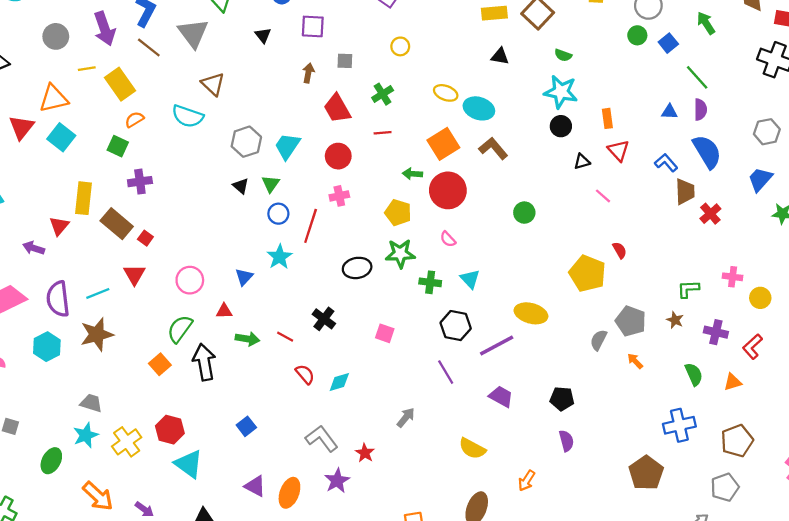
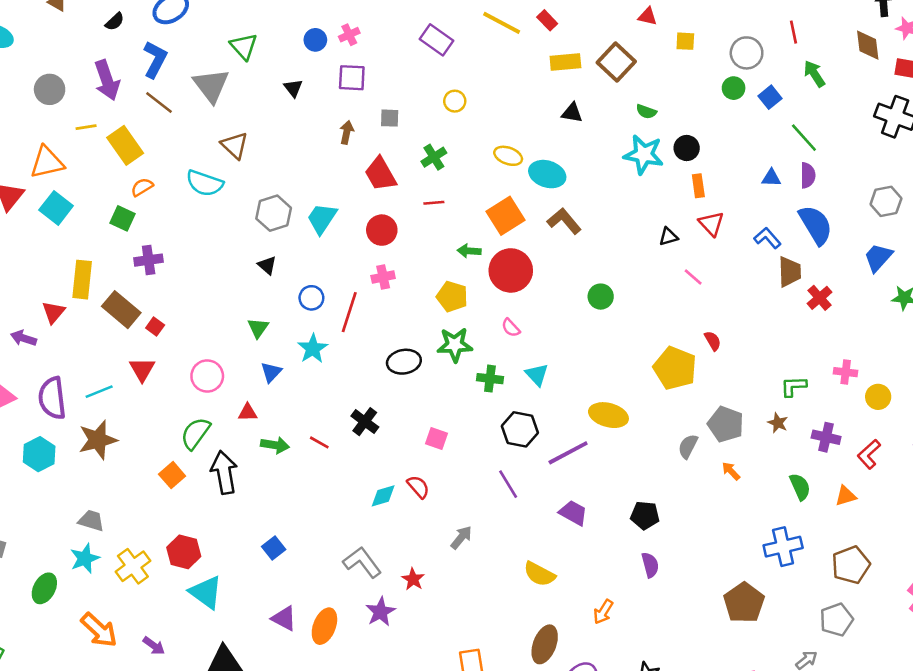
black circle: (561, 126) -> (687, 148), moved
green triangle: (271, 184) -> (258, 328), moved
red semicircle: (305, 374) -> (418, 487), moved

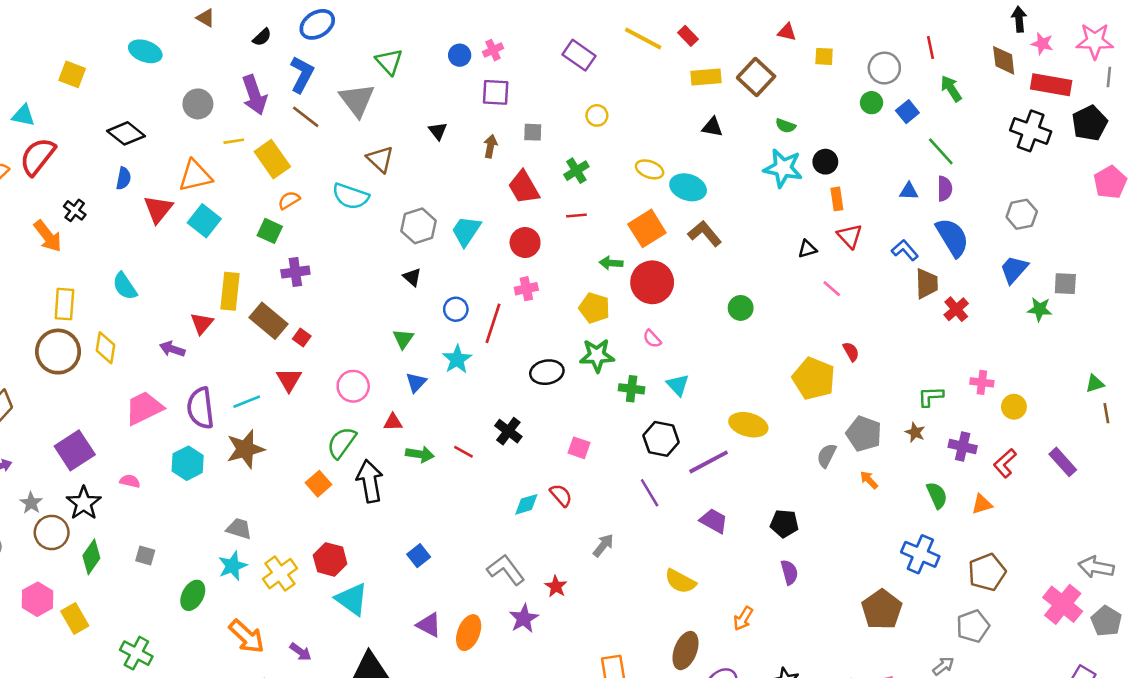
black triangle: (293, 88) -> (438, 131), moved
blue cross: (783, 547) -> (920, 554), turned 36

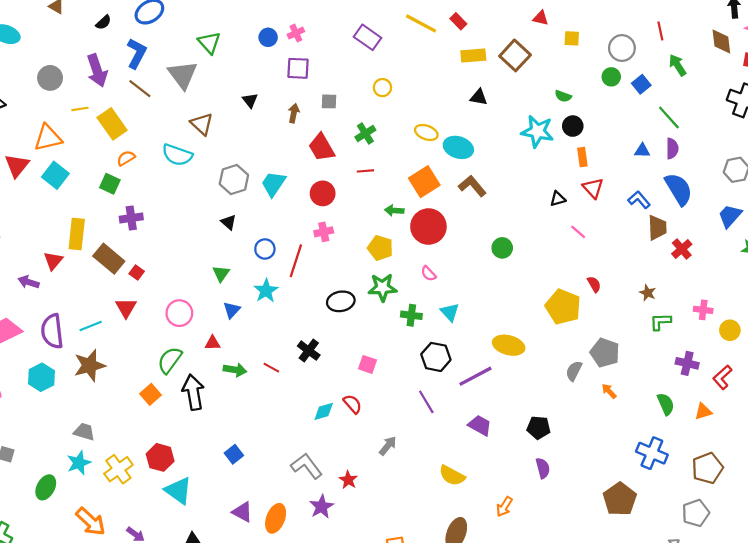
green semicircle: (786, 126) -> (563, 96), moved
brown star: (915, 432) -> (648, 293), moved

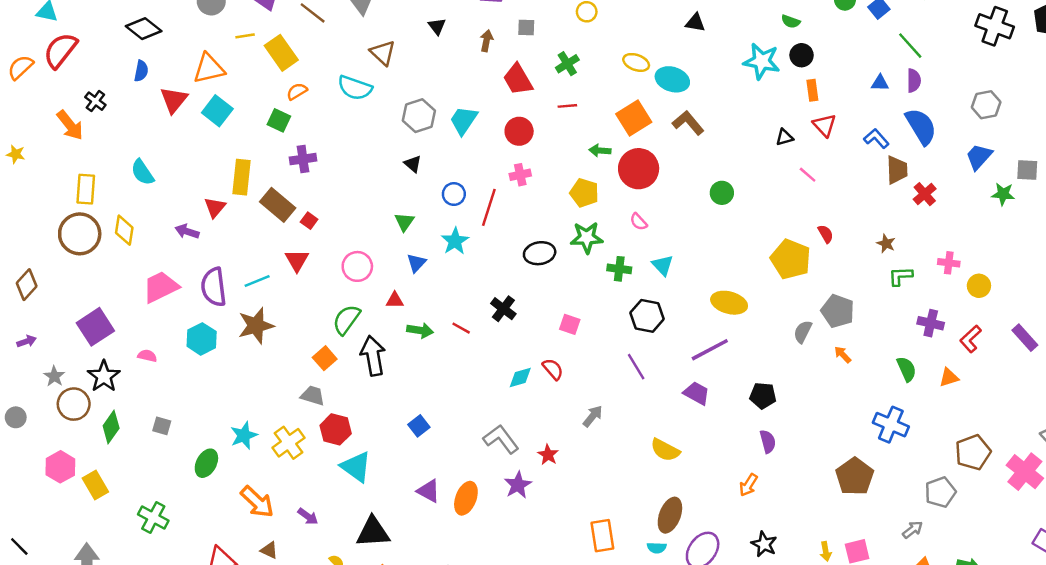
purple line: (475, 376) -> (710, 350), moved
gray trapezoid: (84, 432) -> (313, 396), moved
brown pentagon: (707, 468) -> (973, 452), moved
orange arrow: (504, 507) -> (748, 485), moved

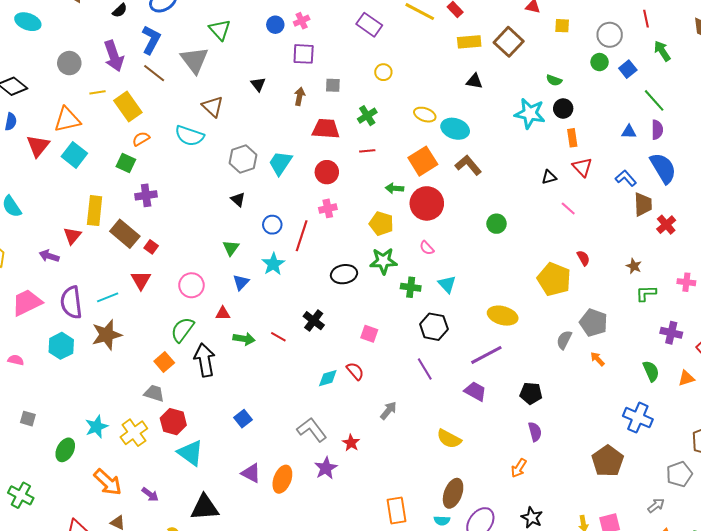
red trapezoid: (518, 79) -> (326, 129), turned 124

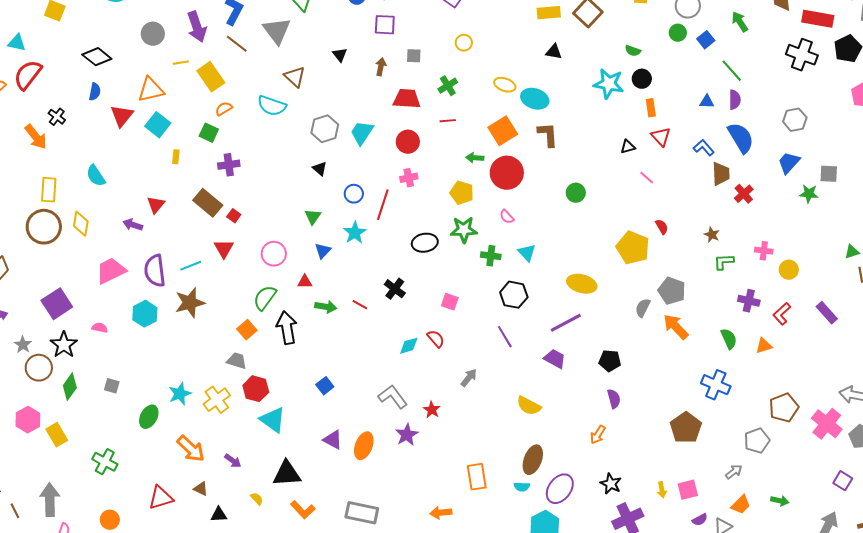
brown L-shape: (468, 165) -> (548, 135), turned 36
yellow rectangle: (95, 211) -> (176, 157), moved, size x0.5
orange arrow: (598, 359) -> (676, 327), size x1.8

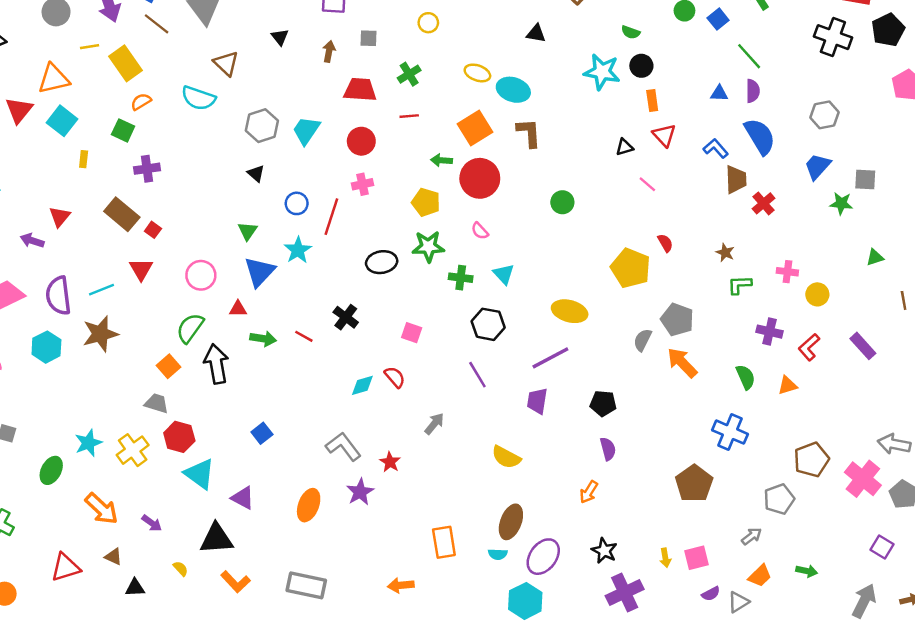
blue triangle: (323, 251) -> (260, 272), size x1.6
green triangle: (852, 252) -> (875, 257), moved
purple trapezoid: (555, 359) -> (537, 401), turned -110
purple triangle: (333, 440) -> (243, 498), moved

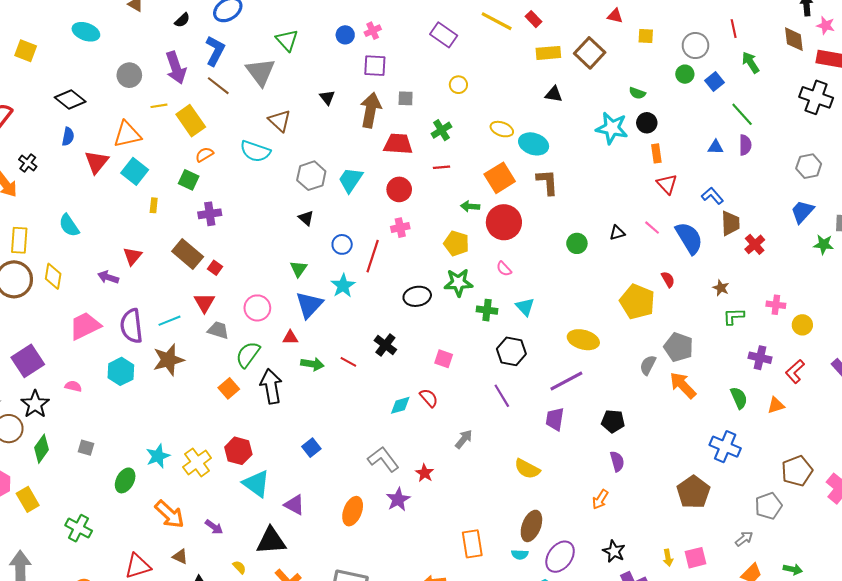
brown arrow: (329, 51) -> (371, 110), size x1.8
blue semicircle: (760, 136) -> (689, 238), moved
black triangle: (625, 147) -> (617, 233), moved
gray trapezoid: (157, 403) -> (218, 330), moved

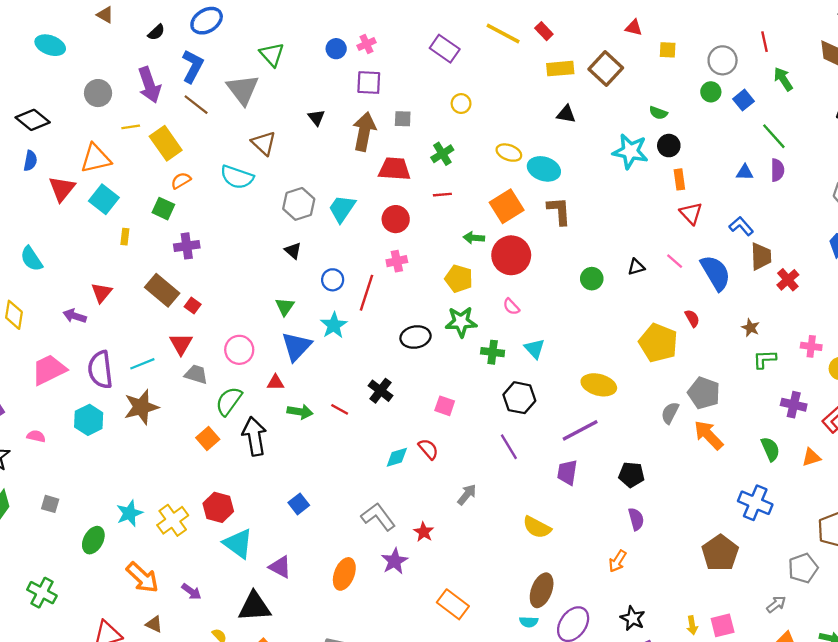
orange rectangle: (472, 544) -> (453, 604), moved, turned -44

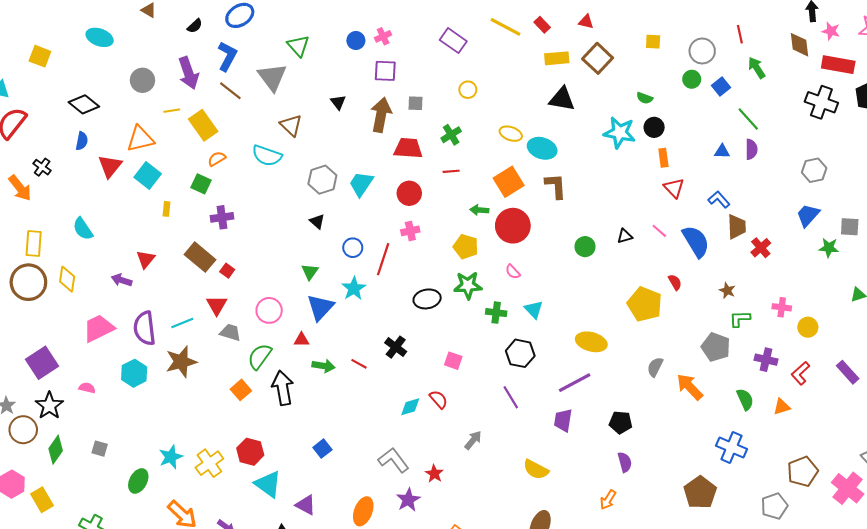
red triangle: (634, 28) -> (586, 22), moved
black triangle: (566, 114) -> (562, 99), size x1.5
gray pentagon: (704, 393) -> (716, 347), moved

